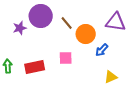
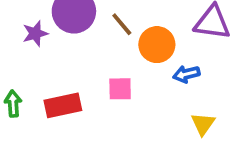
blue arrow: (102, 50) -> (186, 74), turned 32
yellow triangle: (111, 77) -> (203, 124), turned -32

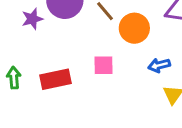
blue arrow: (186, 74) -> (159, 65), moved

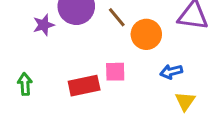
red rectangle: (56, 79) -> (84, 86), moved

